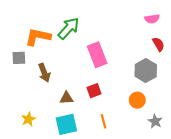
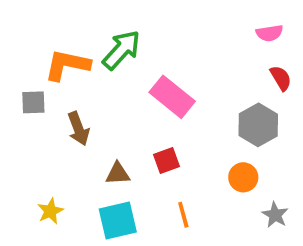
pink rectangle: (97, 55) -> (172, 97), turned -30

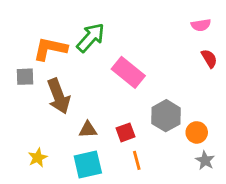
gray hexagon: (258, 125) -> (166, 116), moved
brown arrow: (78, 129) -> (59, 96), size x1.4
red square: (166, 160) -> (126, 132), moved
orange circle: (243, 177) -> (197, 132), moved

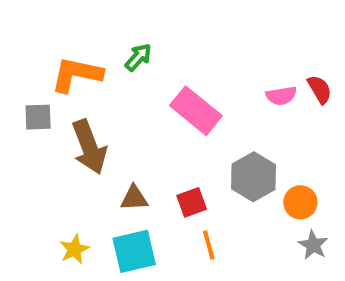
pink semicircle: (201, 25) -> (281, 96), moved
green arrow: (91, 38) -> (138, 57), size x0.6
yellow star: (38, 158) -> (74, 249), moved

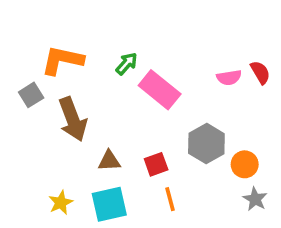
green arrow: (138, 57) -> (127, 64), moved
gray square: (38, 117) -> (31, 95), turned -30

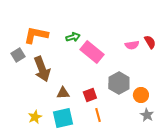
green arrow: (127, 64) -> (73, 37), turned 32

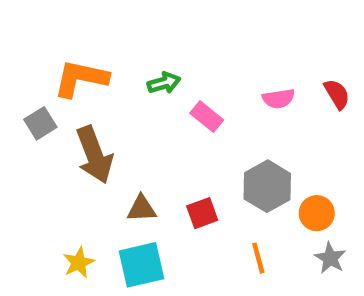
pink semicircle: (132, 45) -> (279, 99), moved
pink rectangle: (92, 52) -> (207, 117), size x0.6
orange line: (98, 115) -> (258, 258), moved

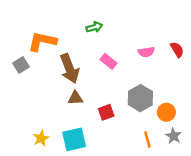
green arrow: (164, 83) -> (94, 27), moved
brown arrow: (94, 155) -> (69, 69), moved
brown triangle: (142, 209) -> (75, 98), moved
orange line: (258, 258) -> (147, 139), moved

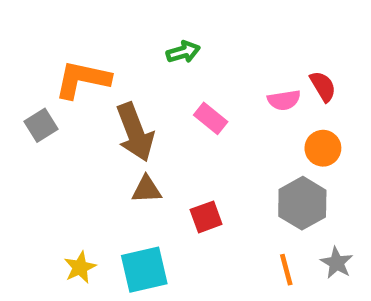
red semicircle: (177, 50) -> (323, 86), moved
gray hexagon: (140, 98) -> (302, 203), moved
orange circle: (166, 112) -> (323, 148), moved

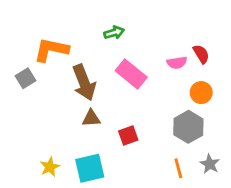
pink rectangle: (211, 118) -> (131, 74), size x1.5

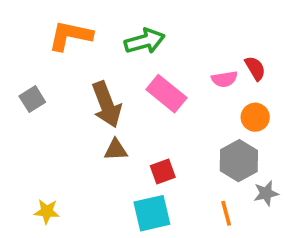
green arrow: (114, 33) -> (145, 41), size x1.5
orange L-shape: (51, 50) -> (70, 36), moved
gray star: (210, 164) -> (266, 193), moved, turned 30
yellow star: (50, 167) -> (47, 211), moved, turned 30
cyan square: (90, 168) -> (152, 213), moved

